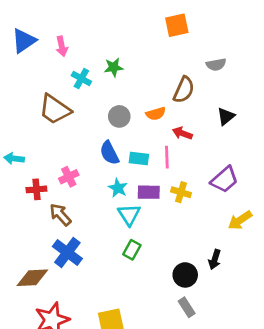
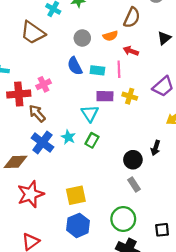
cyan star: (118, 188) -> (68, 137), moved
red cross: (36, 189) -> (19, 94), size x1.5

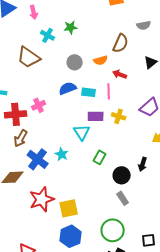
blue semicircle: (75, 66) -> (68, 88), turned 96
brown arrow: (37, 113) -> (21, 138), moved, turned -108
green rectangle: (92, 140) -> (100, 157), moved
red star: (31, 194) -> (42, 199), moved

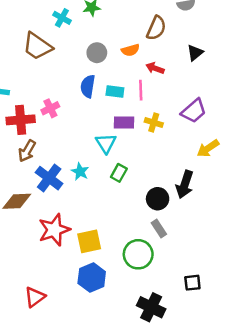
blue semicircle: (68, 88) -> (88, 86), turned -60
green rectangle: (100, 157) -> (119, 173), moved
black arrow: (143, 164) -> (185, 184), size x1.5
green circle: (113, 230) -> (138, 254), moved

